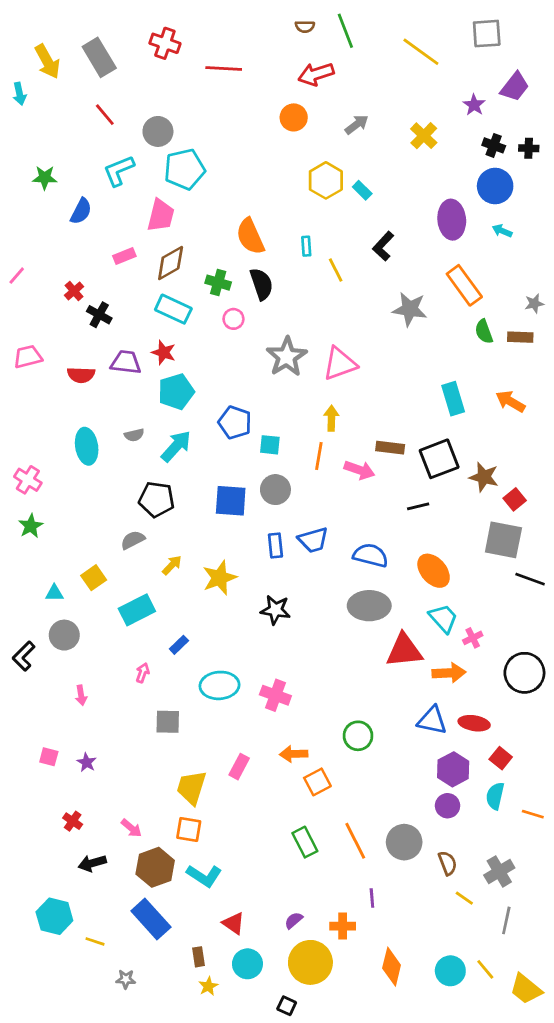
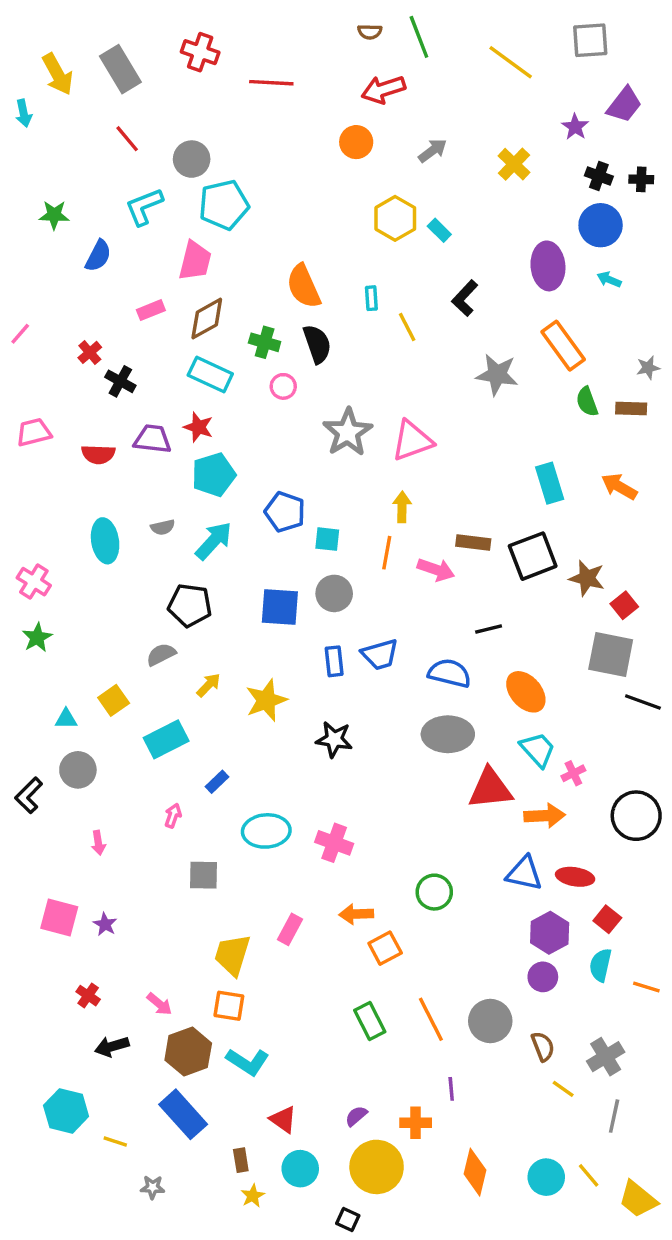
black line: (418, 506) -> (489, 629), moved
pink square: (49, 757) -> (59, 917), size x1.6

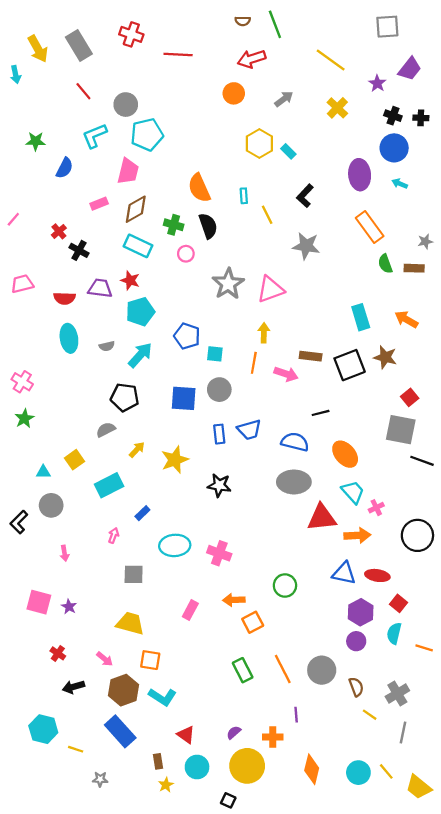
yellow line: (511, 62) -> (331, 60), moved
gray star: (497, 375) -> (306, 246), moved
cyan ellipse: (105, 541) -> (69, 338), moved
brown star: (587, 578) -> (385, 357), moved
yellow trapezoid: (232, 955) -> (130, 623), moved, turned 88

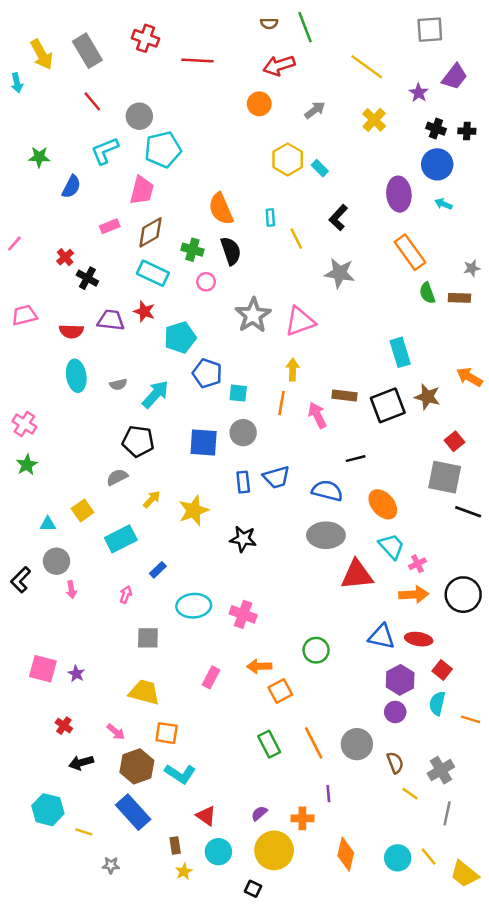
cyan pentagon: (140, 312) -> (180, 337), moved
orange arrow: (406, 319) -> (469, 377), moved
pink arrow: (286, 374) -> (317, 415), turned -135
orange arrow: (357, 535) -> (414, 595), moved
pink arrow: (65, 553) -> (71, 590), moved

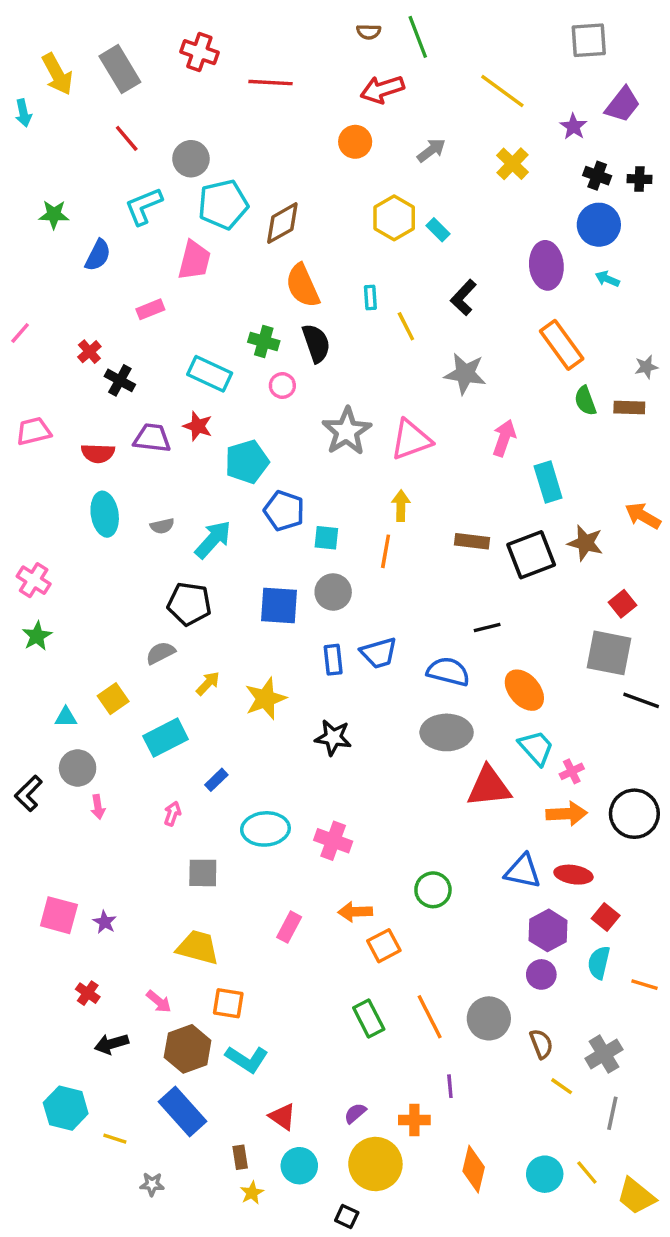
brown diamond: (150, 232) -> (282, 223), moved
pink arrow: (317, 415) -> (504, 438), moved, turned 45

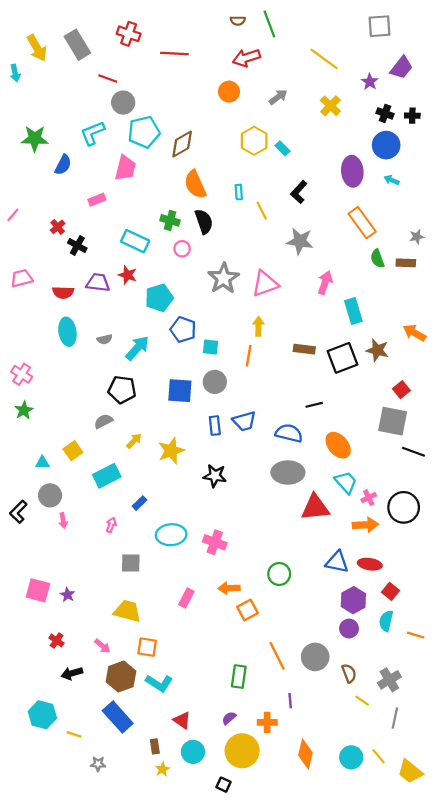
red line: (127, 138) -> (108, 79), moved, turned -30
green star: (54, 215) -> (35, 139), size x1.4
black circle: (634, 814) -> (404, 507), moved
green rectangle: (369, 1018) -> (239, 677), moved, turned 35

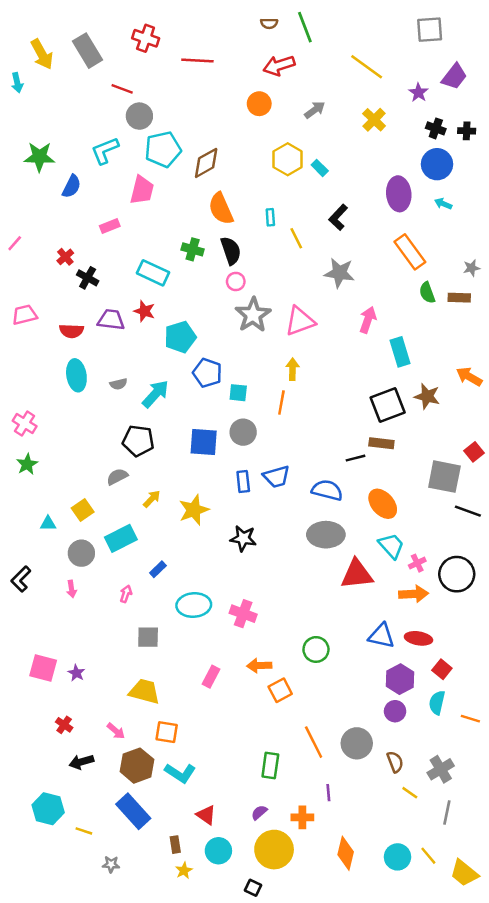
pink circle: (182, 249) -> (236, 282), moved
brown rectangle: (304, 349) -> (381, 443), moved
red square: (401, 390) -> (474, 452), moved
gray circle: (50, 495) -> (81, 553), moved

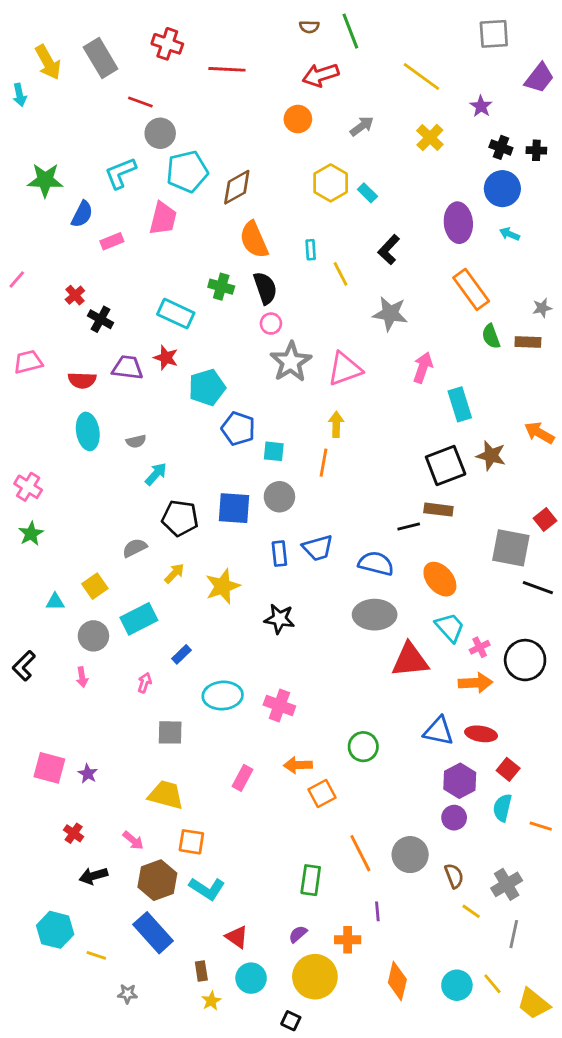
purple trapezoid: (454, 77) -> (539, 78), moved
pink rectangle: (110, 226) -> (112, 241), moved
cyan arrow: (155, 394) -> (156, 474), moved, size x0.7
black pentagon: (138, 441) -> (180, 518), moved

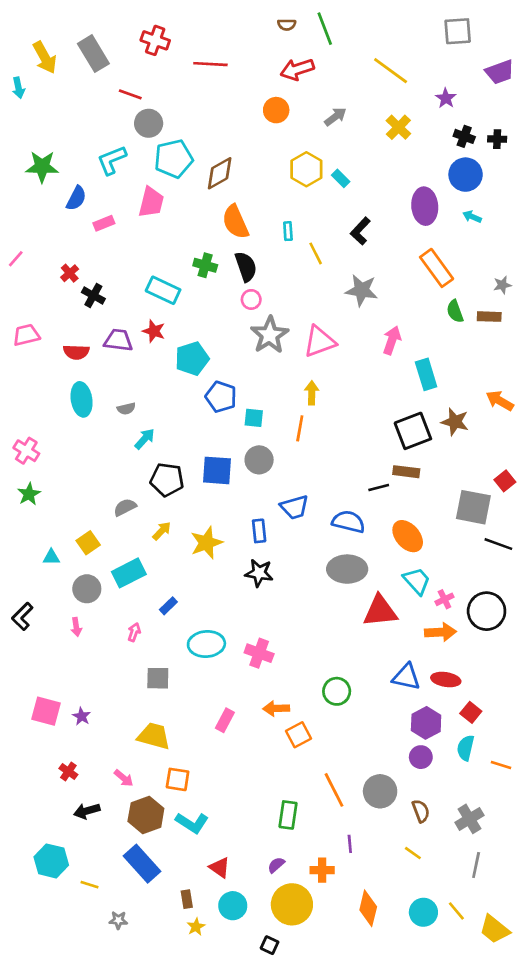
purple trapezoid: (539, 78) -> (500, 72), turned 32
blue rectangle: (279, 554) -> (259, 531), moved
yellow line: (471, 911) -> (413, 853), moved

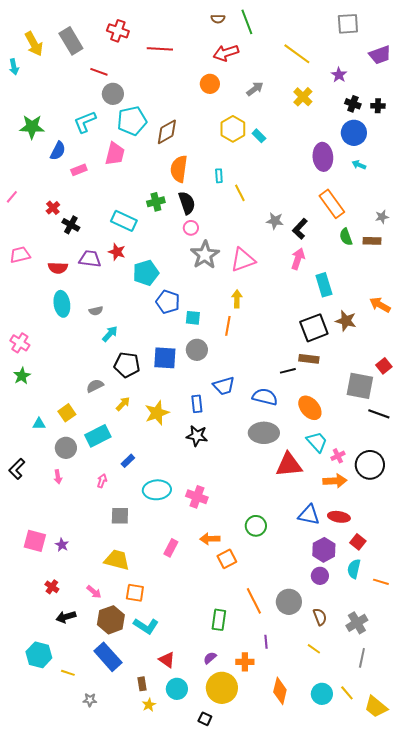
orange semicircle: (235, 222) -> (179, 169), turned 32
black L-shape: (360, 231) -> (300, 229), moved
green cross: (205, 265) -> (156, 202), turned -30
gray star: (362, 290) -> (275, 221), size x0.7

